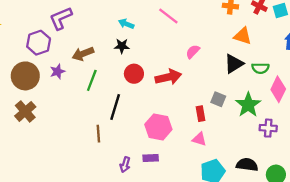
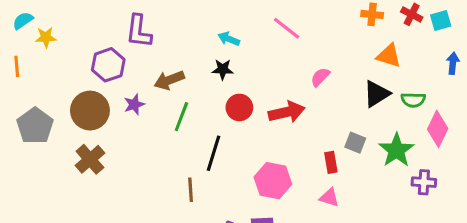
purple L-shape: (61, 18) -> (139, 31), turned -60

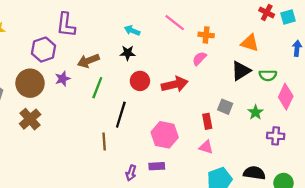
orange cross: (372, 14) -> (206, 35), moved
green star: (396, 150) -> (255, 112), size x0.6

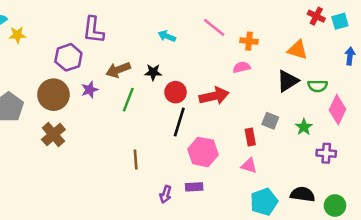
black star: (128, 53) -> (153, 72), moved
pink semicircle: (199, 59) -> (242, 67), turned 32
black line: (121, 115) -> (179, 122), moved

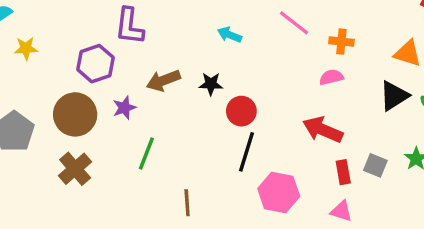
yellow star: (17, 35) -> (26, 48), moved
red arrow: (214, 96) -> (323, 130), moved, turned -144
green line: (128, 100) -> (146, 153), moved
gray square: (270, 121) -> (375, 165), moved

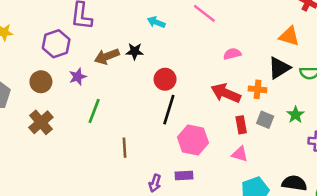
orange cross: (341, 42) -> (258, 89), moved
black star: (211, 84) -> (135, 51), moved
brown circle: (75, 114) -> (41, 82), size x0.7

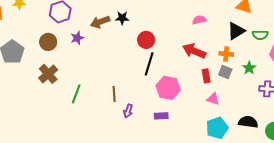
orange cross: (258, 89) -> (226, 54), moved
green line: (94, 111) -> (76, 94), moved
pink triangle: (240, 154) -> (213, 99), moved
purple arrow: (155, 183) -> (128, 111), moved

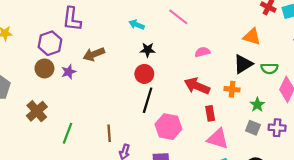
black star: (122, 18) -> (148, 50), moved
brown circle: (48, 42) -> (44, 68), moved
gray square: (225, 72) -> (253, 128), moved
pink triangle: (213, 99) -> (218, 139), size x1.5

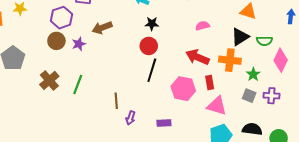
orange cross: (232, 89) -> (230, 60), size x1.5
pink hexagon: (168, 127) -> (183, 89), moved
green line: (67, 133) -> (78, 85), moved

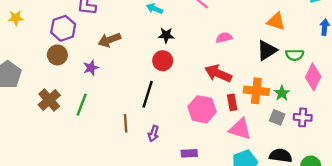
purple star: (79, 44) -> (91, 68), moved
orange cross: (230, 60) -> (256, 91), moved
black line: (152, 70) -> (148, 94), moved
purple arrow: (130, 118) -> (153, 134), moved
purple rectangle: (164, 123) -> (189, 153), moved

